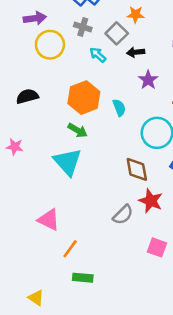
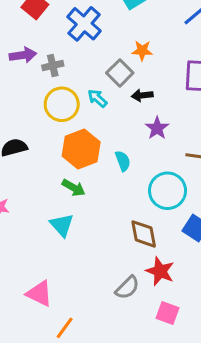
gray cross: (83, 27) -> (53, 66), moved, turned -30
yellow circle: (50, 45) -> (62, 104), moved
cyan triangle: (68, 162) -> (62, 225), size x0.7
pink square: (157, 247) -> (168, 313), moved

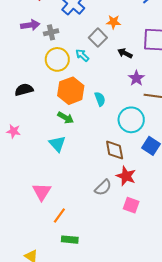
black arrow: (142, 95) -> (125, 53), moved, turned 32
purple star: (157, 128) -> (136, 78), moved
pink triangle: (39, 294) -> (42, 192), turned 36

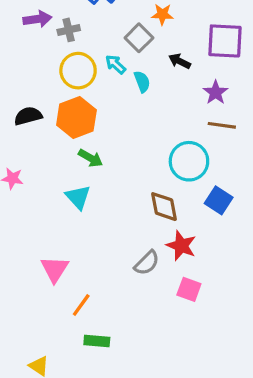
purple star: (136, 78) -> (216, 92), moved
orange hexagon: (71, 91) -> (76, 117), moved
cyan semicircle: (100, 99) -> (142, 82), moved

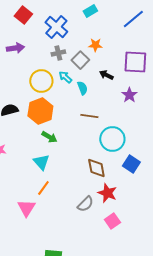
gray cross: (69, 30) -> (58, 53), moved
brown line: (222, 125) -> (89, 116), moved
pink square: (189, 289) -> (112, 221), turned 35
orange line: (81, 305) -> (43, 188), moved

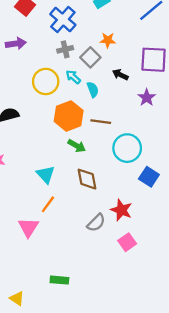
orange hexagon: (40, 111) -> (69, 116), moved
green arrow: (49, 137) -> (77, 146), moved
brown diamond: (96, 168) -> (87, 179), moved

